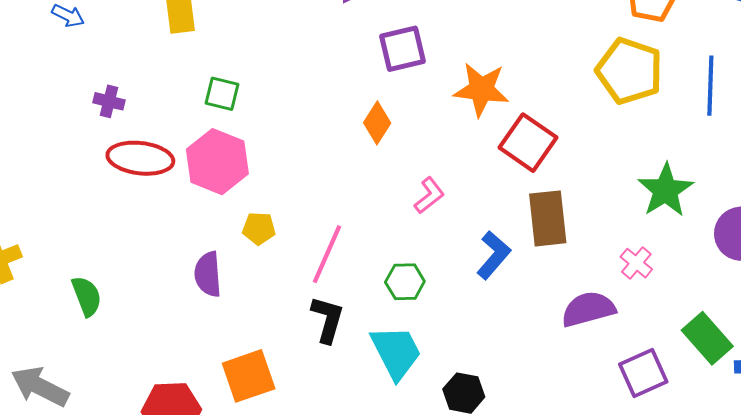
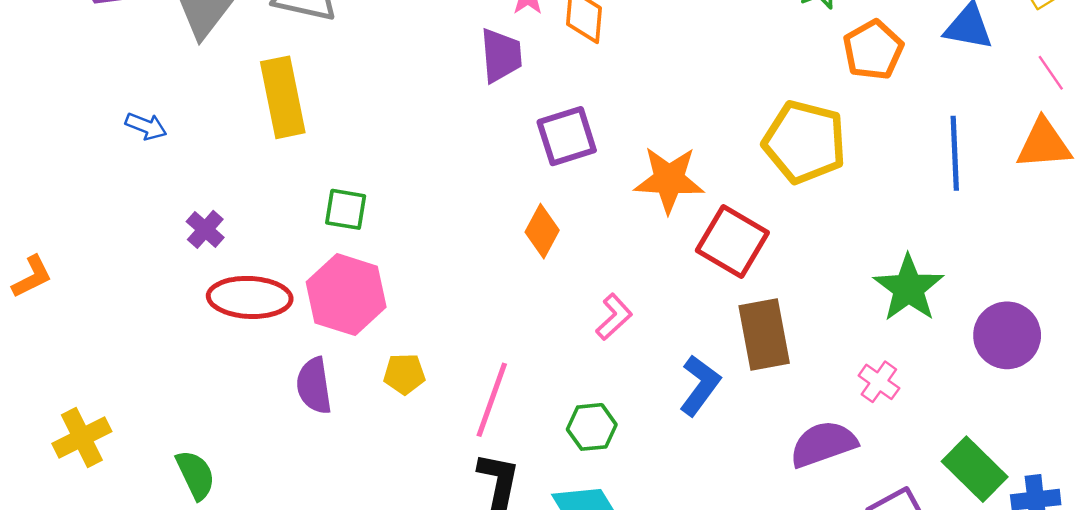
yellow pentagon: (629, 71) -> (805, 142), moved
purple cross: (109, 101) -> (205, 229), turned 32
purple semicircle: (208, 274) -> (314, 386), moved

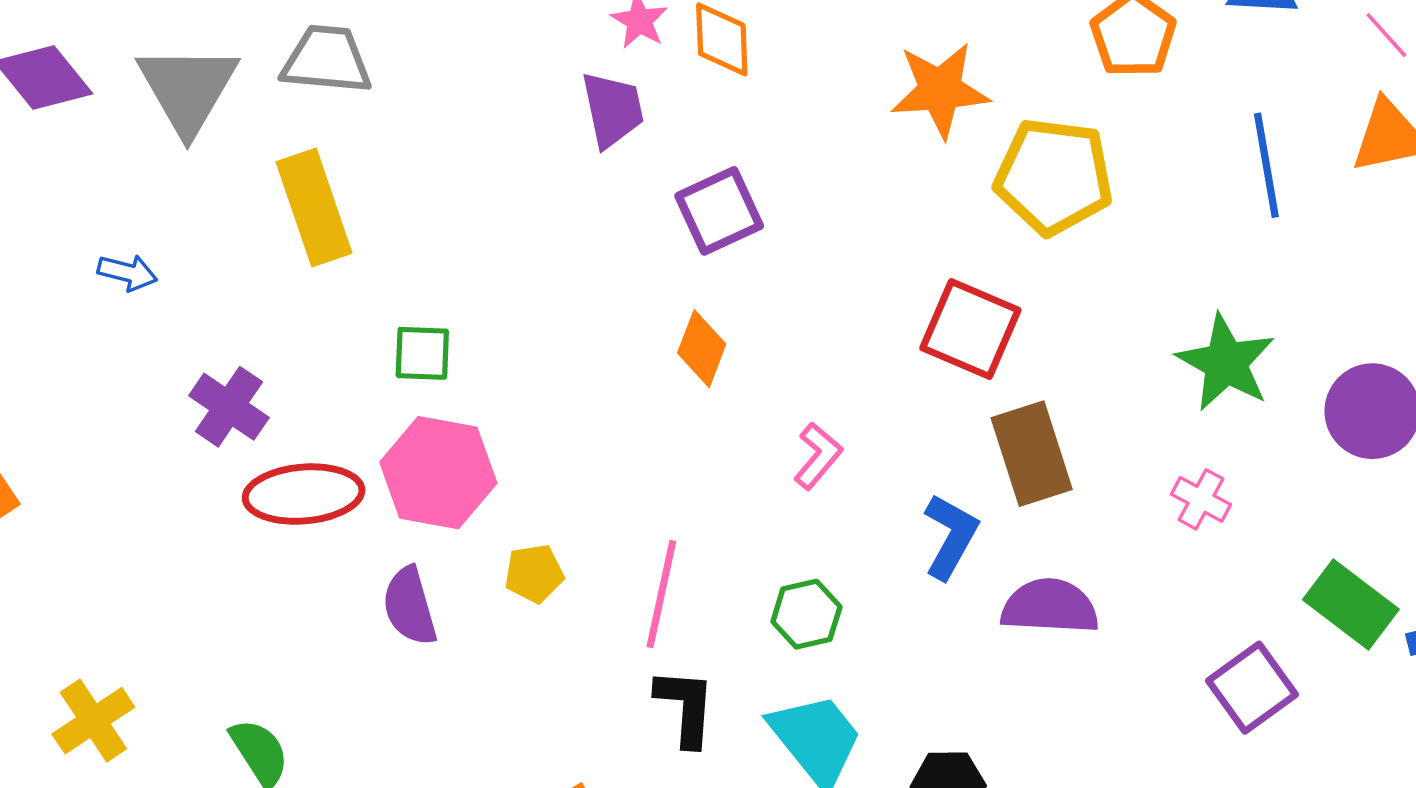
orange star: (669, 180) -> (940, 90), moved
purple cross: (205, 229) -> (229, 407), size x1.4
purple semicircle: (823, 444) -> (1050, 607), moved, turned 30

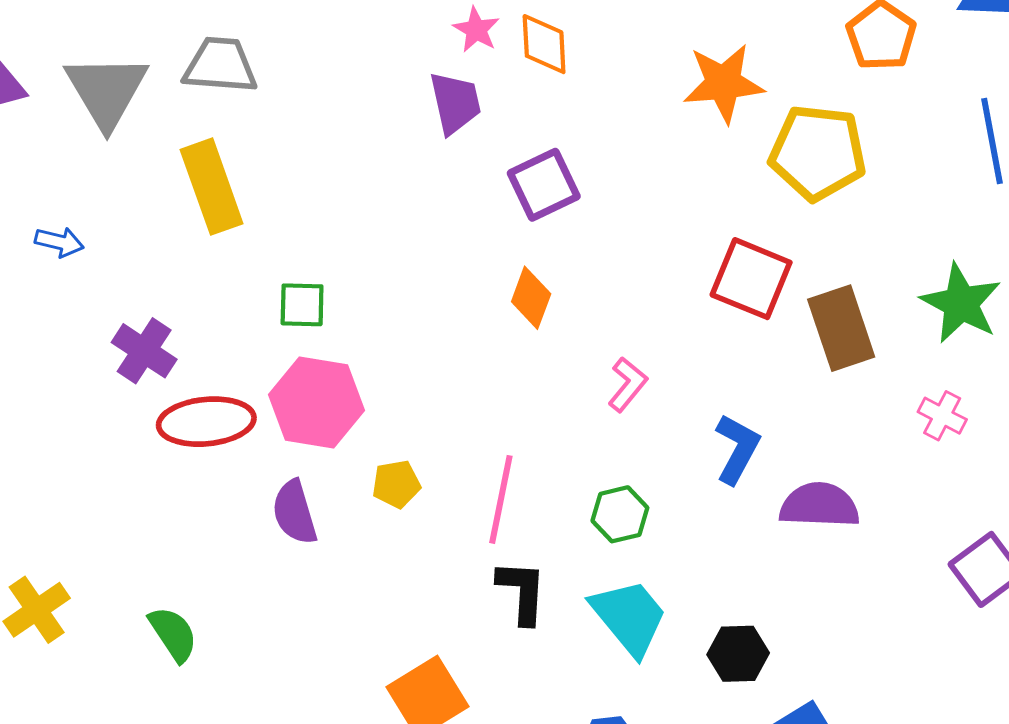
brown rectangle: (1032, 454) -> (841, 328), moved

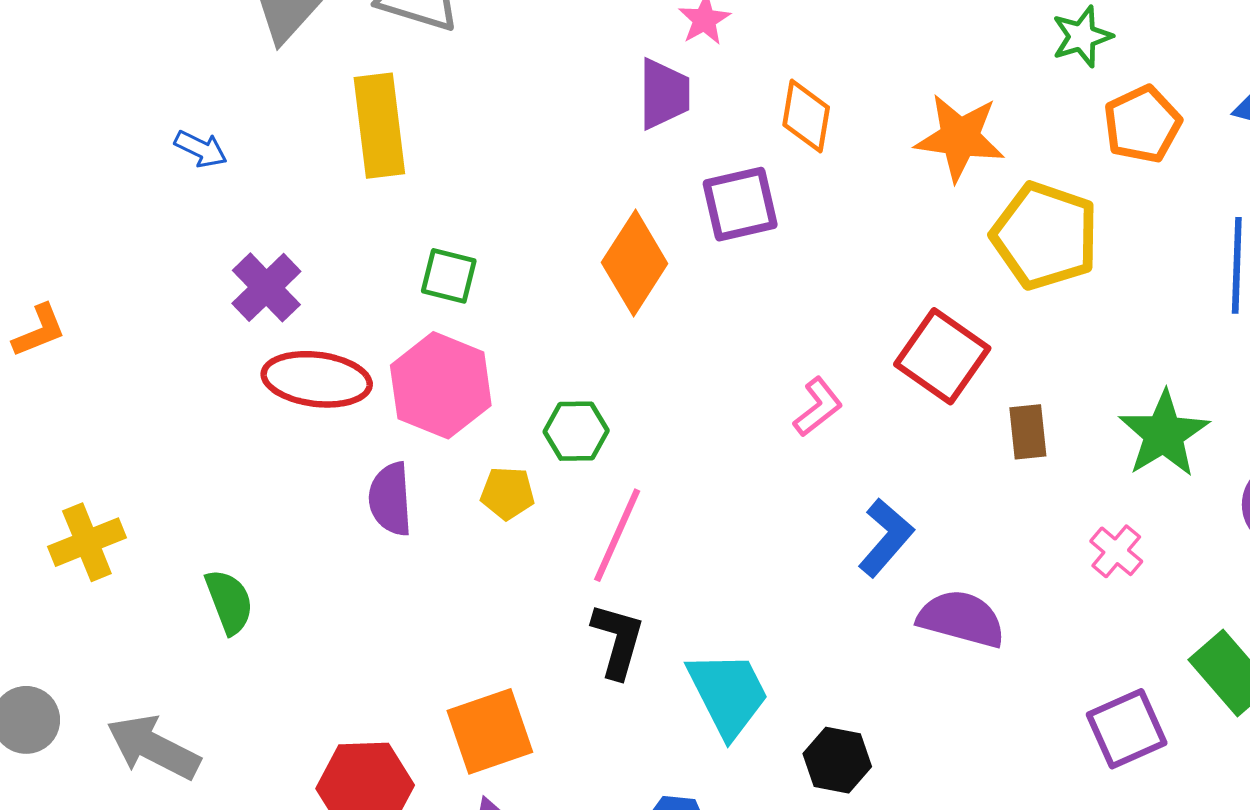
orange diamond: (544, 44) -> (806, 116), moved
orange diamond: (531, 298) -> (635, 263), moved, size x1.5
brown rectangle: (841, 328) -> (1028, 432), size x0.6
pink L-shape: (628, 384) -> (818, 407), moved
green hexagon: (620, 514) -> (576, 431), moved

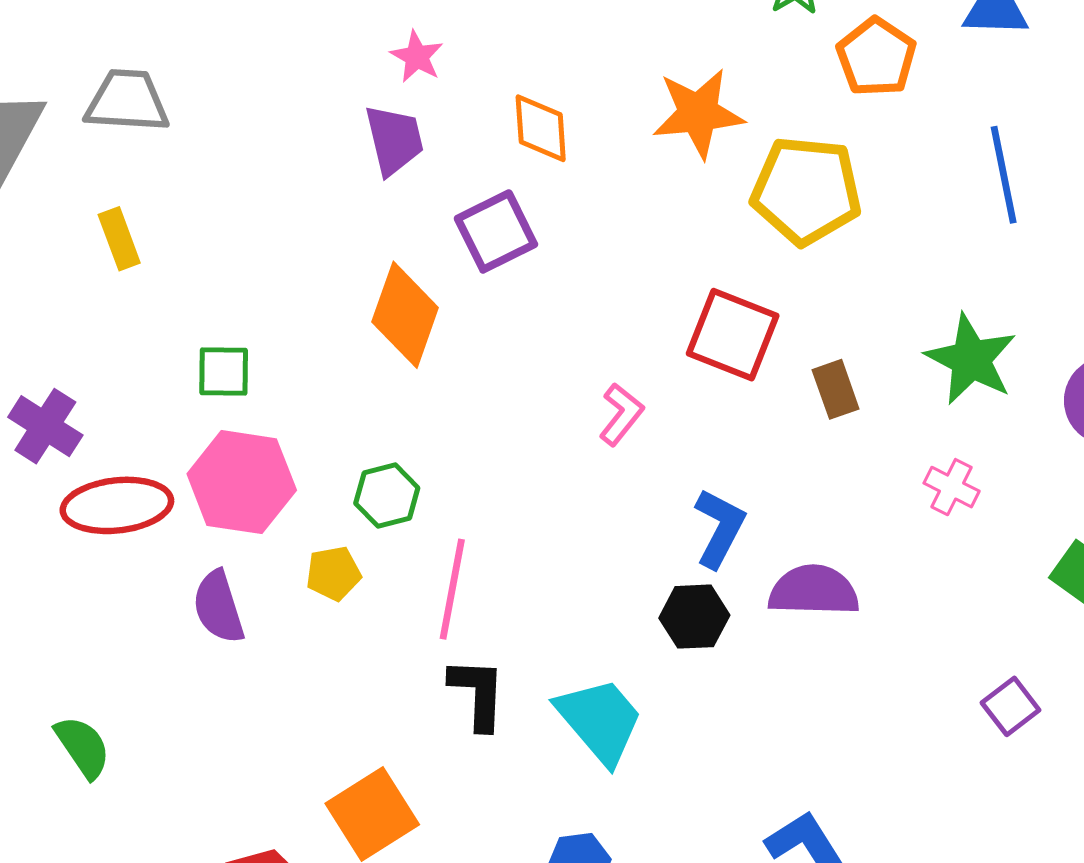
yellow rectangle: (379, 126) -> (119, 239), size x0.6
purple square: (1127, 729) -> (1011, 706), moved, size x0.7
black hexagon: (837, 760) -> (694, 617), moved

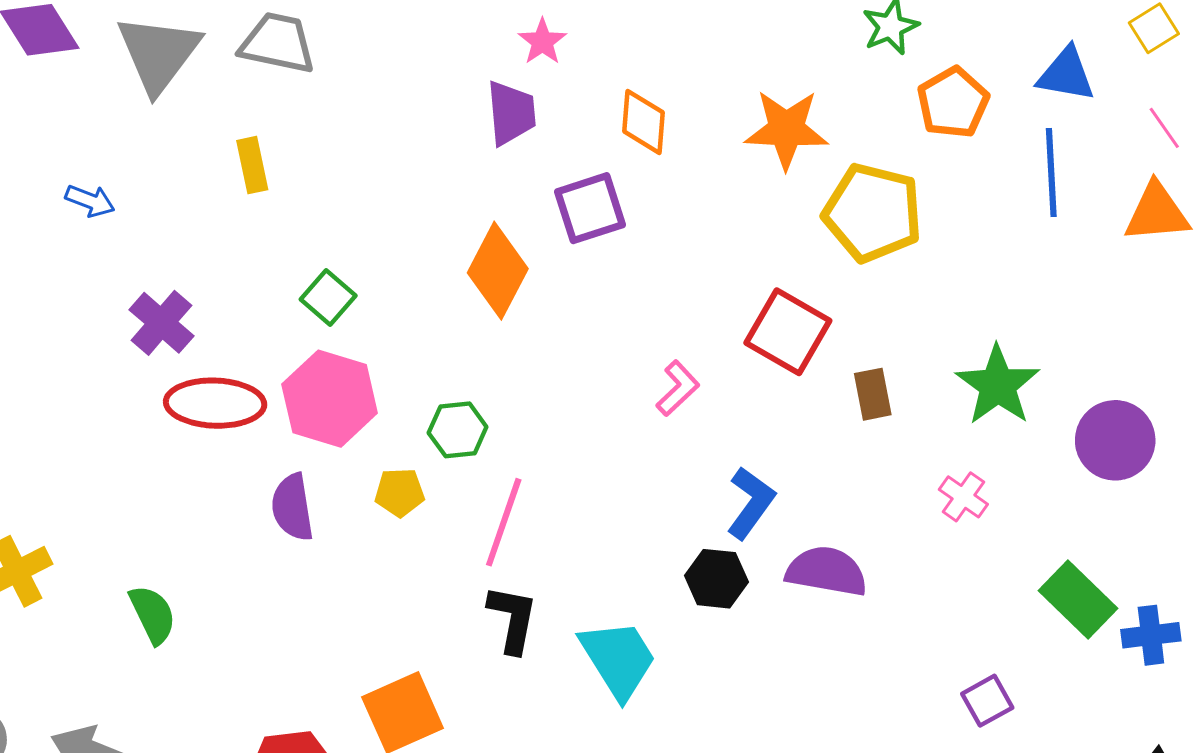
blue line: (1004, 175) -> (1051, 173), moved
green square: (224, 371) -> (328, 297), turned 32

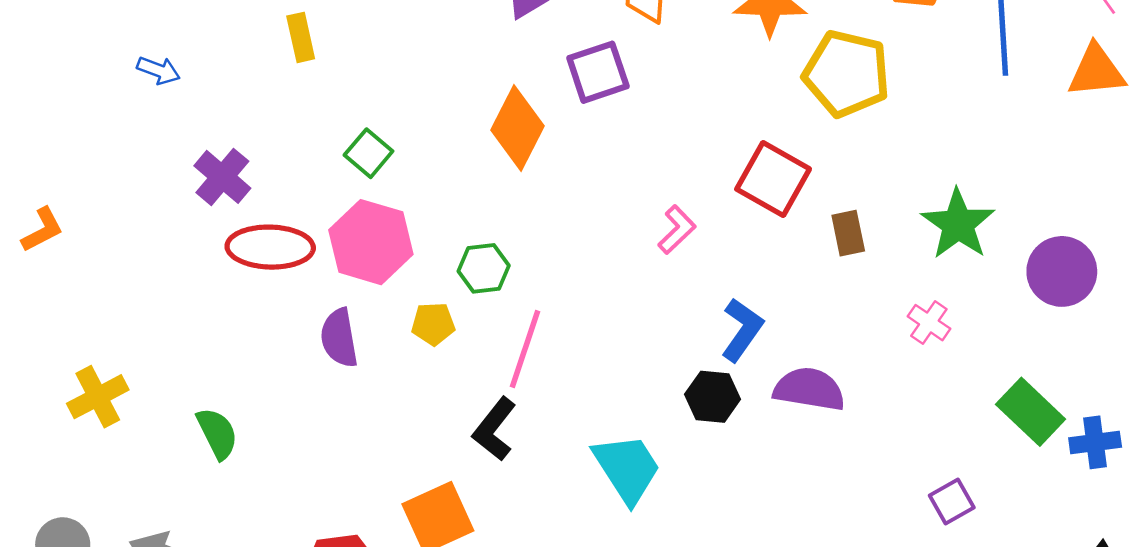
black L-shape: (513, 619) -> (494, 429), moved, turned -152

